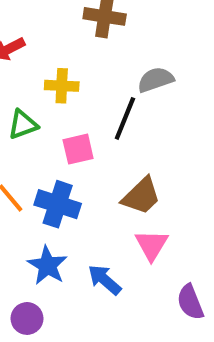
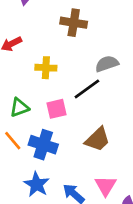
black line: (125, 118) -> (87, 89), turned 32
green triangle: (23, 125) -> (19, 108), moved
pink triangle: (151, 245) -> (105, 186), moved

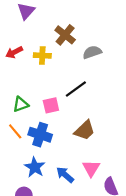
brown cross: (74, 23) -> (65, 35), turned 30
gray semicircle: (107, 64) -> (92, 52), moved
yellow cross: (46, 68) -> (42, 55), moved

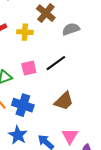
pink square: (51, 105) -> (29, 68), moved

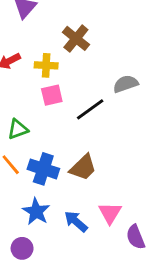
gray semicircle: (71, 29) -> (126, 84), moved
pink square: (29, 68) -> (52, 95), moved
brown trapezoid: (64, 101) -> (83, 168), moved

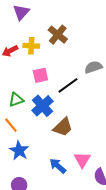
yellow cross: (46, 65) -> (31, 46), moved
blue cross: (43, 169) -> (43, 106), moved, turned 30
blue star: (36, 211) -> (19, 151), moved

